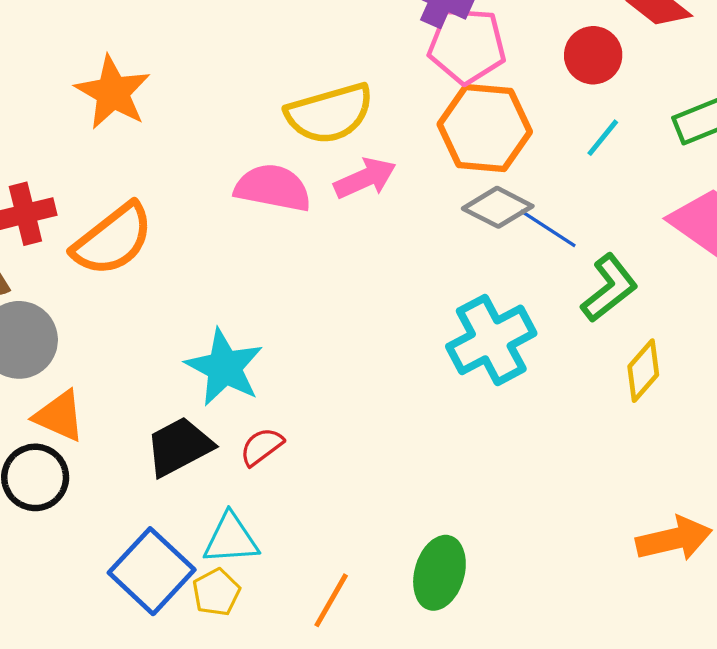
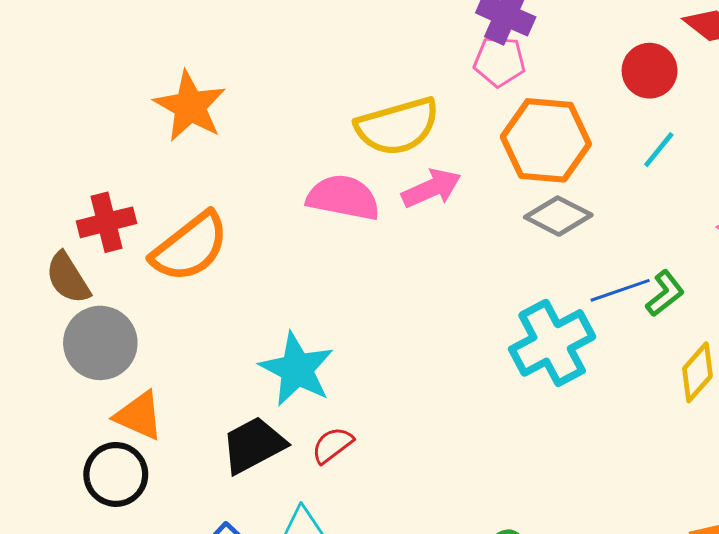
pink pentagon: (467, 46) -> (499, 61), moved, size x0.7
blue line: (548, 228) -> (620, 290), moved, turned -52
green L-shape: (609, 288) -> (665, 293), size x0.7

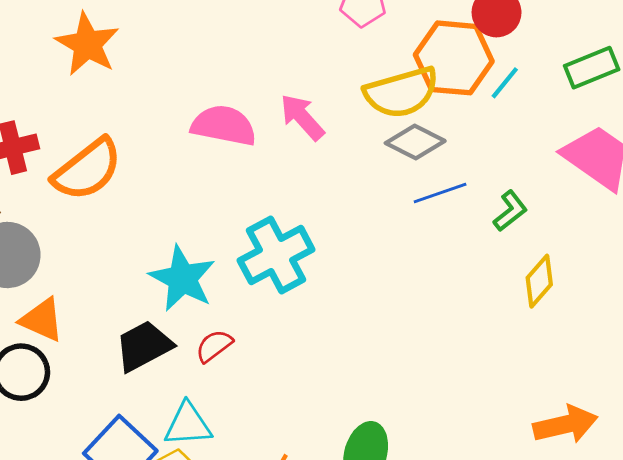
yellow semicircle: (397, 126) -> (401, 92), moved
orange hexagon: (546, 140) -> (454, 58), moved
pink arrow: (431, 188) -> (302, 117), turned -108
blue line: (620, 290) -> (440, 193), moved
cyan cross: (552, 343) -> (276, 255), moved

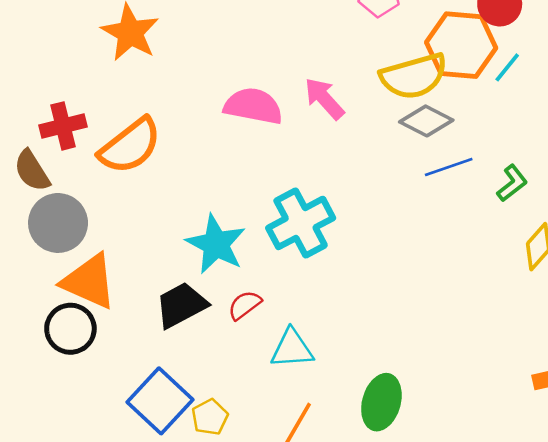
orange triangle: (42, 320) -> (89, 281), size x1.4
cyan triangle: (188, 424) -> (292, 349), moved

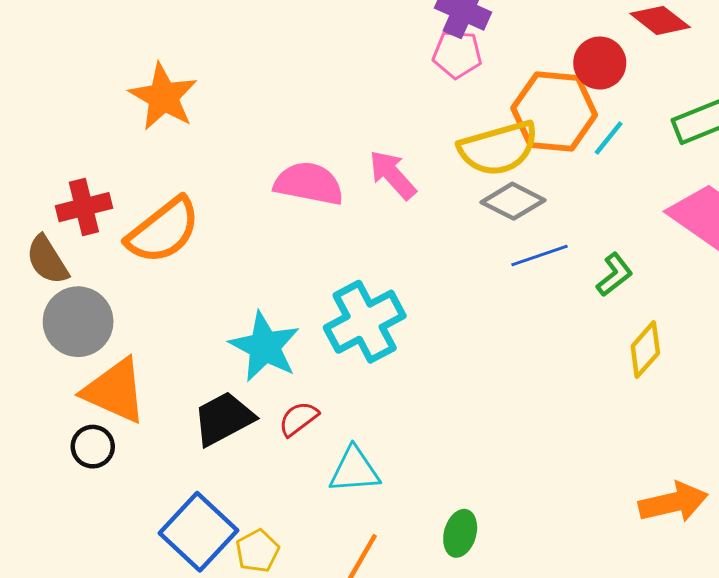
black circle: (70, 329) -> (93, 447), size x0.7
green ellipse: (381, 402) -> (460, 533), size x0.7

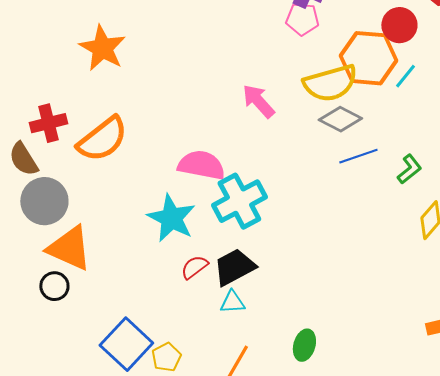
pink semicircle: (309, 184) -> (201, 165), moved
black trapezoid: (224, 419) -> (234, 267), moved
cyan triangle: (354, 470) -> (232, 302), size x0.7

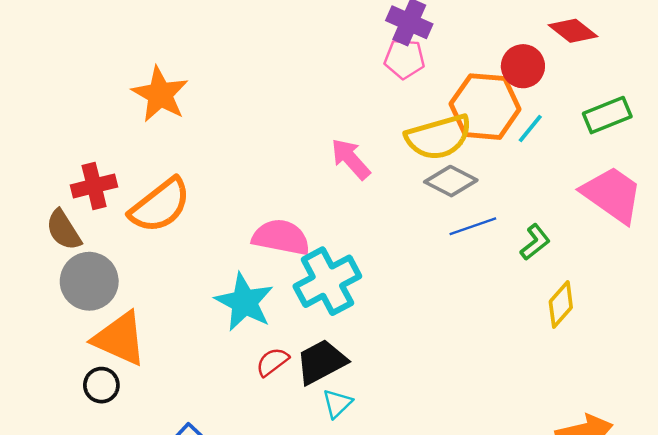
cyan triangle: (232, 302) -> (337, 403), moved, turned -40

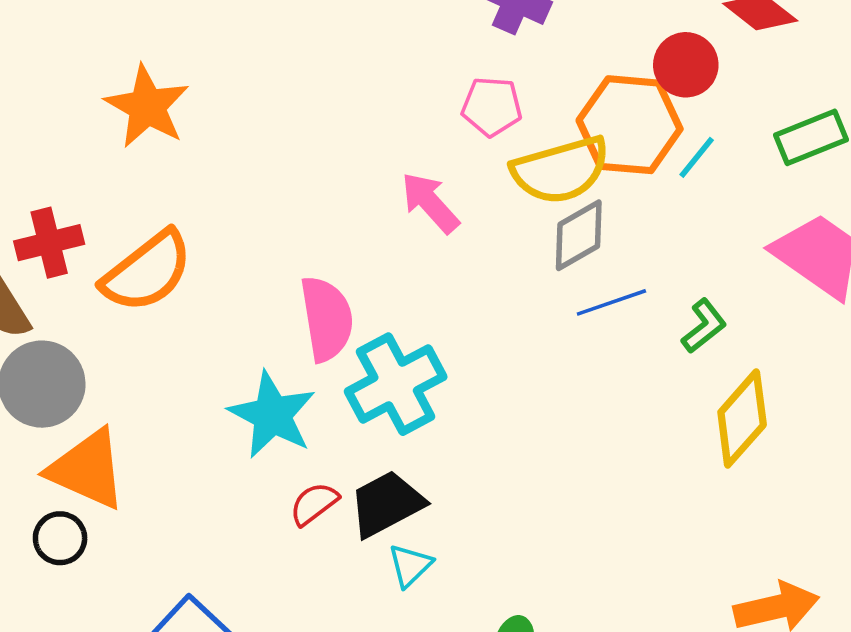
pink pentagon: (404, 59) -> (492, 107), moved
gray diamond: (451, 181) -> (579, 235), turned -57
pink semicircle: (281, 237) -> (327, 319), turned 70
yellow diamond: (561, 304) -> (742, 419), size x1.4

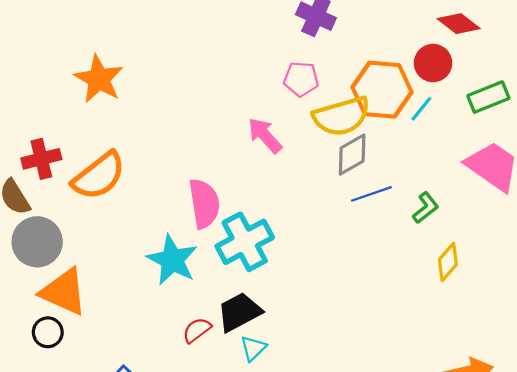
red circle: (686, 65) -> (433, 63), moved
yellow diamond: (742, 419) -> (448, 262), size x0.7
red semicircle: (314, 504) -> (197, 330), moved

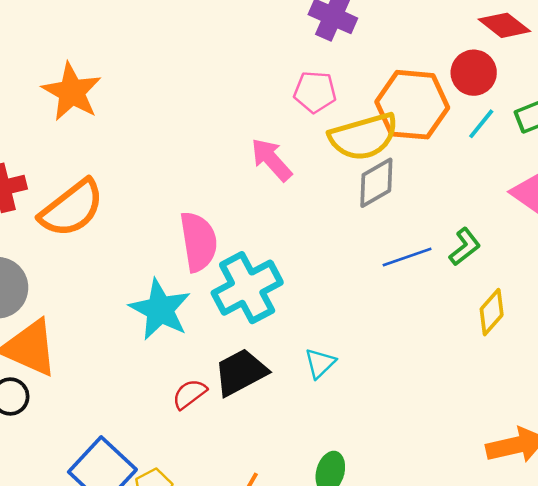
cyan line: (421, 109) -> (481, 124), moved
blue line: (371, 194) -> (407, 257), moved
cyan triangle: (253, 348) -> (320, 363), moved

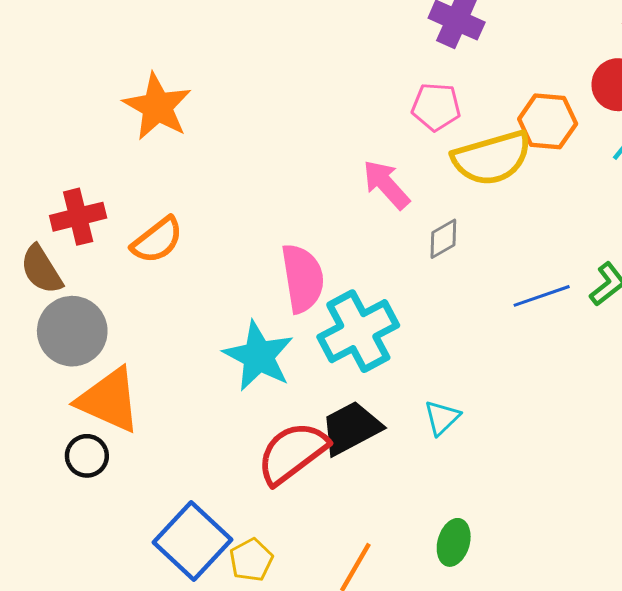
orange hexagon: (412, 105) -> (548, 121), size x0.7
gray diamond: (376, 183) -> (443, 239), moved, size x0.7
orange semicircle: (72, 208) -> (157, 240), size x0.7
red semicircle: (189, 394) -> (292, 453), size x1.8

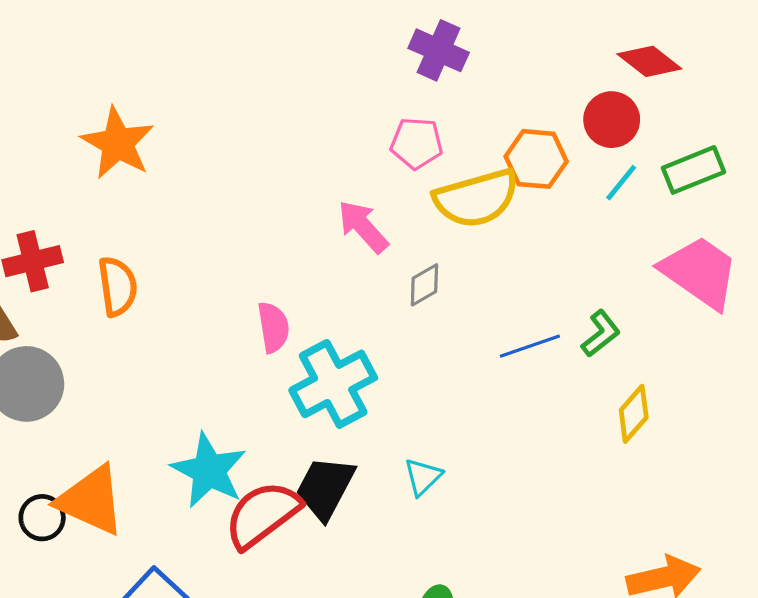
orange semicircle: (157, 240) -> (118, 286), turned -60
pink semicircle: (303, 278) -> (273, 327), size x0.7
cyan star: (259, 356) -> (209, 470), moved
orange triangle: (109, 400) -> (91, 500), moved
black trapezoid: (351, 428) -> (325, 488), turned -34

